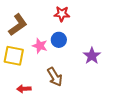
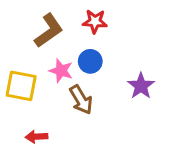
brown L-shape: (18, 25) -> (49, 31), moved
brown arrow: (55, 77) -> (81, 100), moved

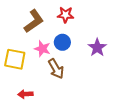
purple star: (141, 86) -> (97, 48), moved

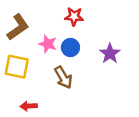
brown L-shape: (34, 21) -> (18, 27), moved
pink star: (42, 49) -> (48, 44), moved

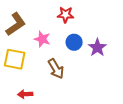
blue circle: (70, 48) -> (74, 42), moved

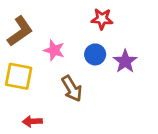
red star: (66, 15) -> (102, 19), moved

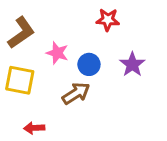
blue circle: (95, 54) -> (89, 64), moved
brown arrow: (72, 89) -> (76, 93), turned -92

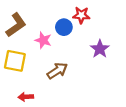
blue circle: (89, 64) -> (64, 27), moved

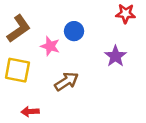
red star: (81, 15) -> (126, 14), moved

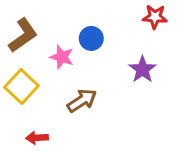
yellow square: (17, 70) -> (21, 87), turned 32

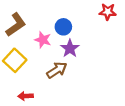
purple star: (142, 69) -> (70, 48), moved

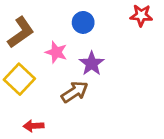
blue circle: (63, 27) -> (83, 22), moved

